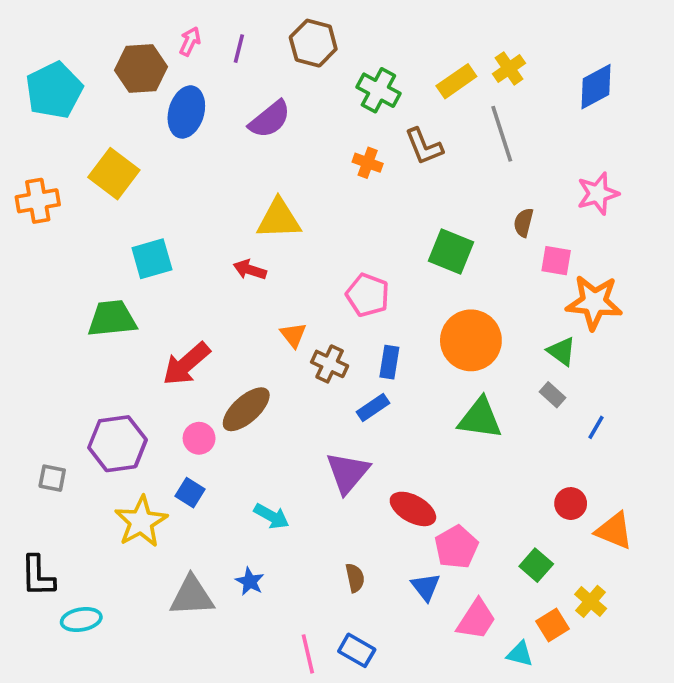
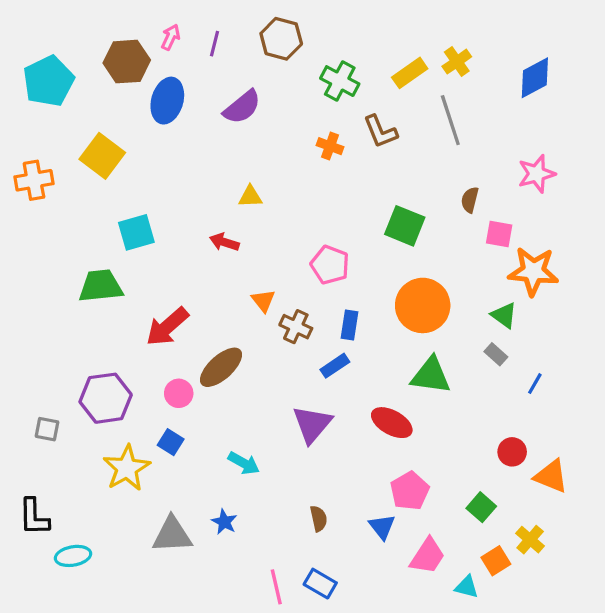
yellow triangle: (279, 219) -> (250, 197), size x0.6
red ellipse: (413, 509) -> (392, 423), moved

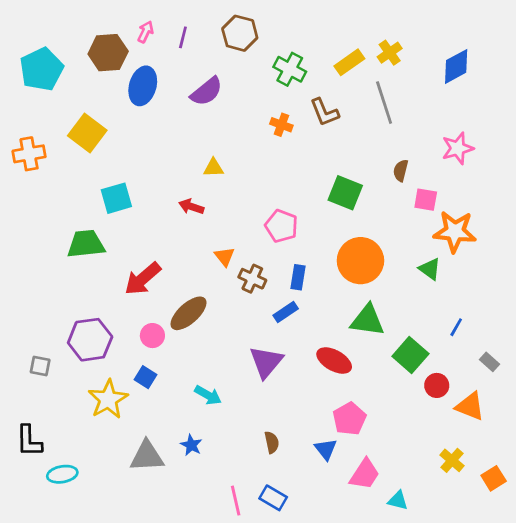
gray rectangle: (496, 354) -> (489, 362), moved
green square: (481, 507) -> (410, 355), moved, size x1.4
orange square: (496, 561) -> (494, 478), moved

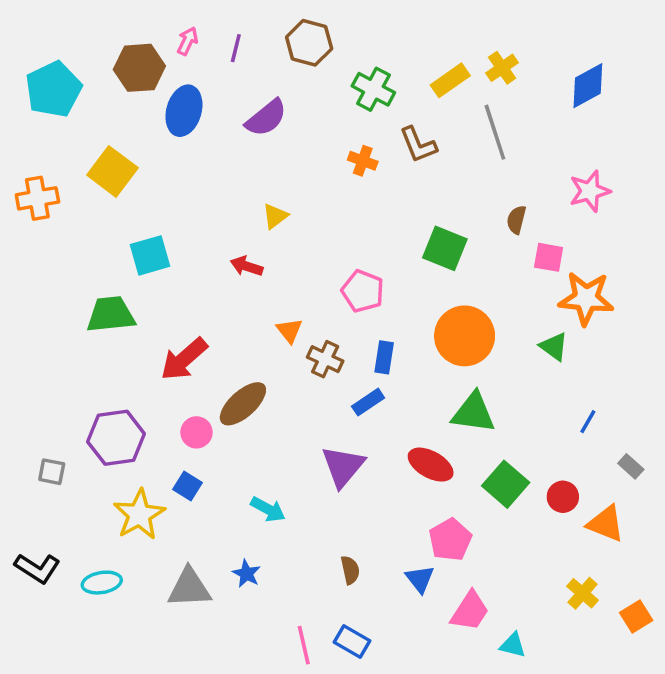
yellow triangle: (213, 168) -> (275, 216), turned -35
green square: (410, 355) -> (506, 484), moved
black L-shape: (29, 441) -> (37, 568), turned -56
cyan ellipse: (62, 474) -> (102, 583), moved

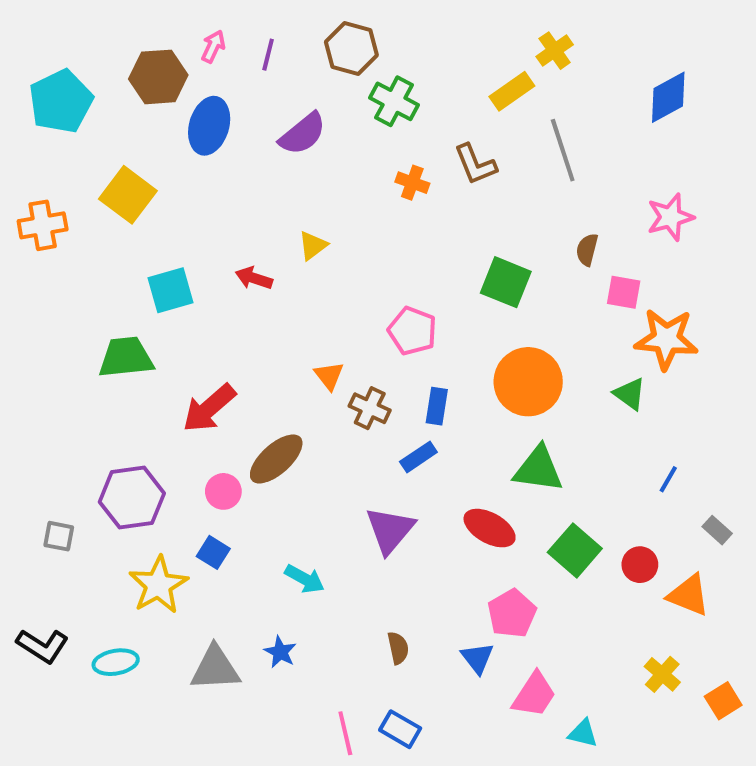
yellow cross: (502, 68) -> (555, 51), moved
green cross: (373, 89) -> (394, 101), moved
red arrow: (247, 266) -> (254, 278), moved

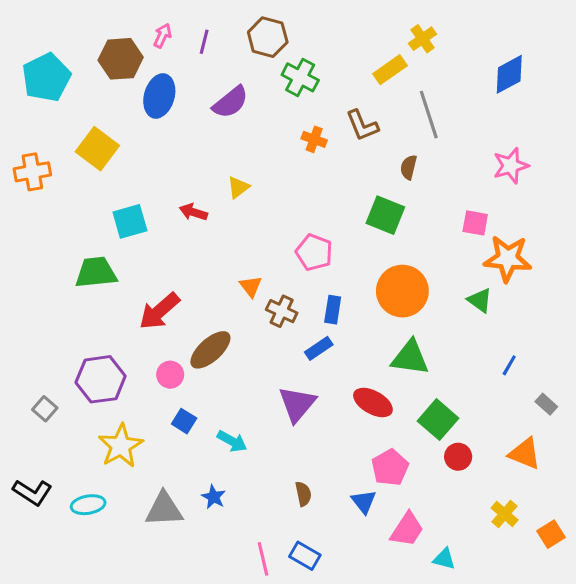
brown semicircle: (587, 250) -> (409, 167), moved
gray square: (59, 536) -> (45, 409), turned 30
blue square: (213, 552) -> (184, 421), moved
red circle: (640, 565) -> (458, 457), moved

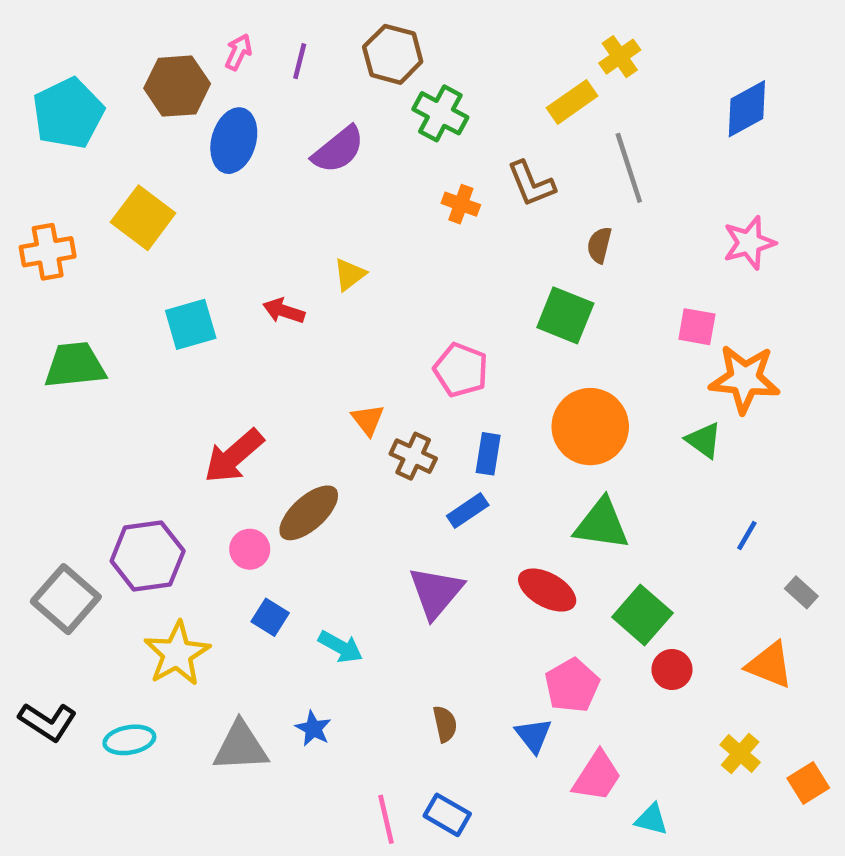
green trapezoid: (96, 272) -> (75, 365), moved
gray square: (45, 409) -> (66, 599), size x1.8

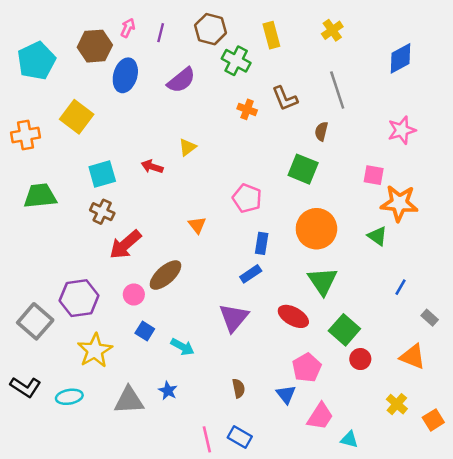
yellow rectangle: (572, 102) -> (271, 35), moved, turned -70
brown cross: (413, 456) -> (102, 212), moved
green triangle: (602, 524) -> (323, 281), turned 48

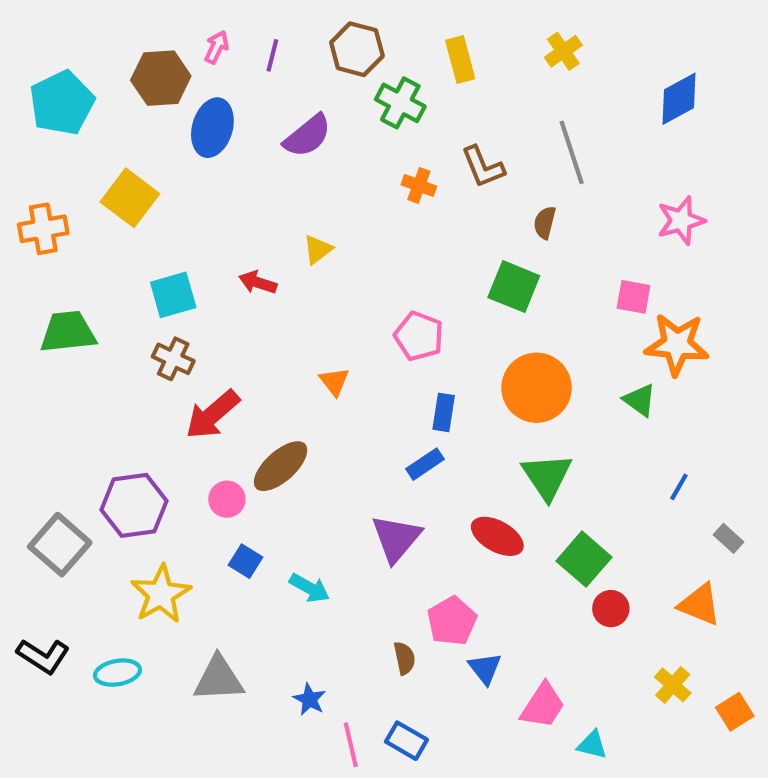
pink pentagon: (307, 368) -> (452, 621), moved
blue star: (168, 391) -> (309, 699), moved

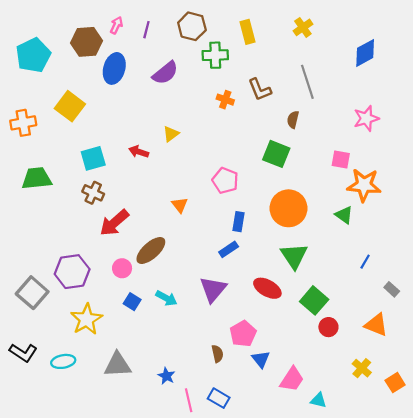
green cross: (400, 103) -> (215, 55), turned -30
cyan arrow: (309, 588) -> (166, 298), moved

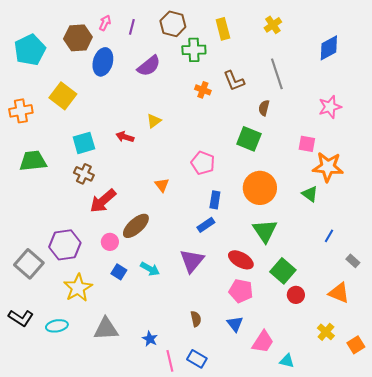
pink pentagon: (243, 334) -> (241, 291), moved, turned -30

